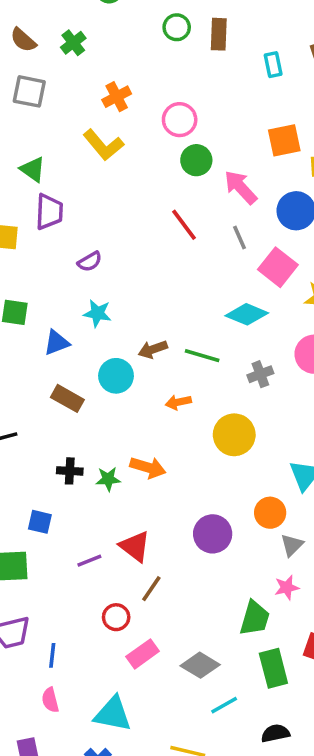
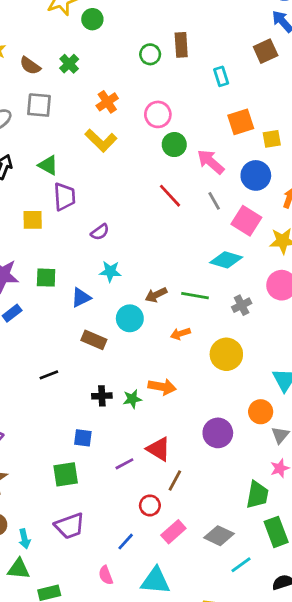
green circle: (177, 27) -> (150, 54), moved
cyan rectangle: (273, 65) -> (221, 76), moved
blue line: (52, 655) -> (126, 542), moved, turned 42

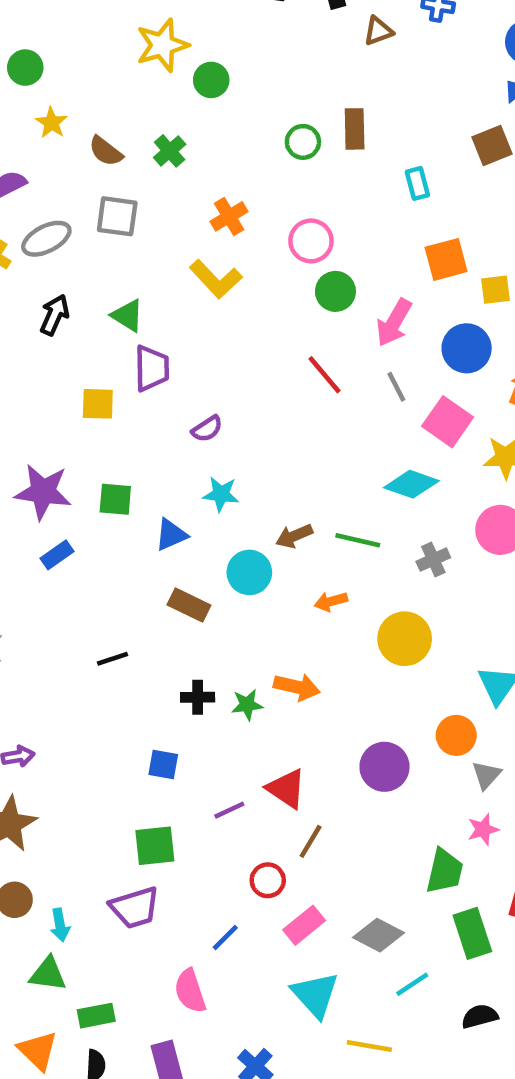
pink arrow: (211, 162) -> (394, 323), turned -104
green square: (66, 474) -> (155, 846), moved
pink semicircle: (106, 575) -> (190, 991), size x1.4
cyan triangle: (155, 581) -> (315, 995), moved, turned 40

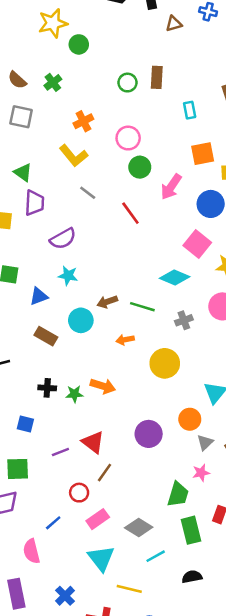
gray line: (396, 387) -> (88, 193), moved, turned -30
purple semicircle: (207, 429) -> (63, 239), size x1.5

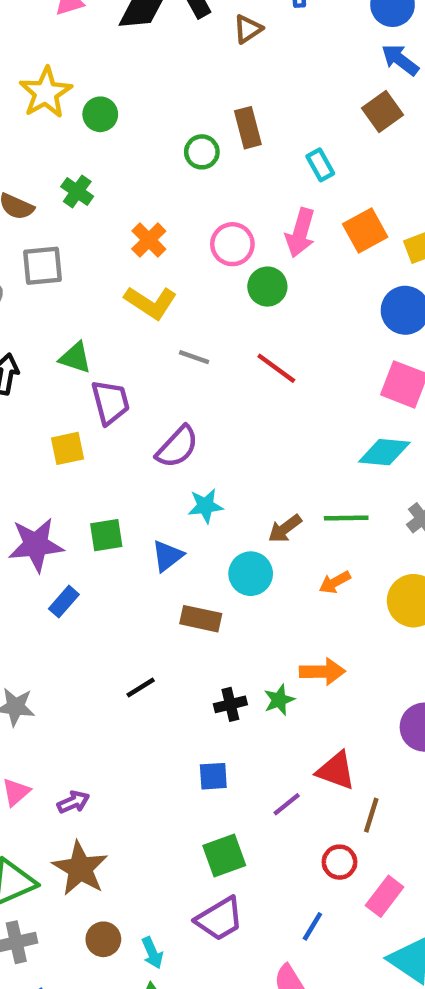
pink arrow: (171, 187) -> (300, 233), moved

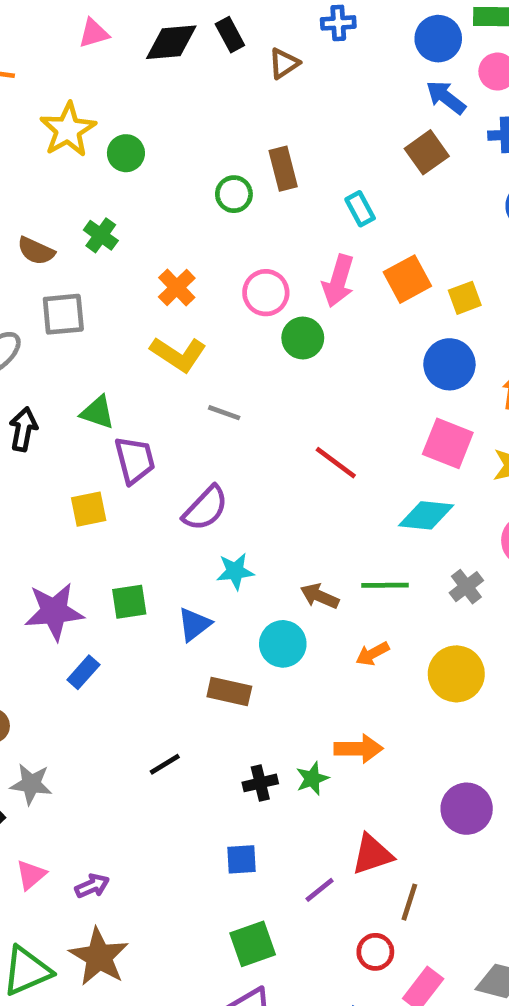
red line: (276, 368) -> (336, 463), moved
brown arrow: (285, 529) -> (320, 596), turned 60
red triangle: (336, 771) -> (372, 854), turned -39

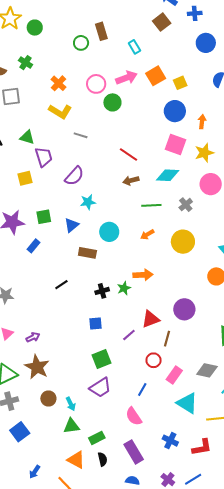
pink arrow: (338, 281) -> (127, 78), turned -125
brown arrow: (320, 596) -> (131, 180), moved, turned -35
blue rectangle: (83, 672) -> (34, 246), moved
purple circle: (467, 809) -> (184, 309), moved

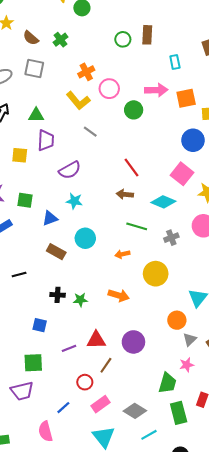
pink circle: (96, 84) -> (109, 89), moved
green triangle: (27, 137) -> (36, 115), turned -35
orange arrow: (143, 275) -> (119, 295), moved

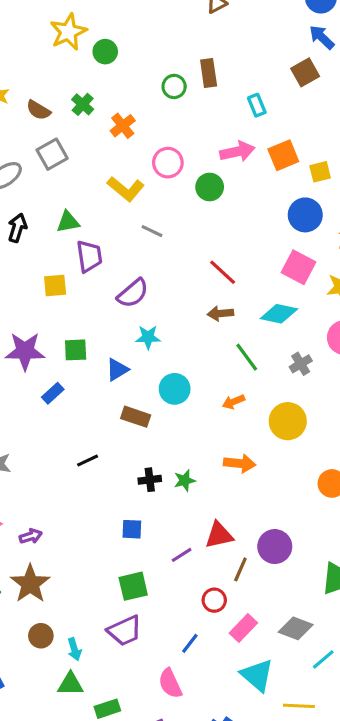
gray square: (34, 69) -> (52, 154), turned -30
orange cross: (86, 72) -> (123, 126), moved
green line: (137, 226) -> (247, 357), turned 48
purple circle: (133, 342) -> (275, 547), moved

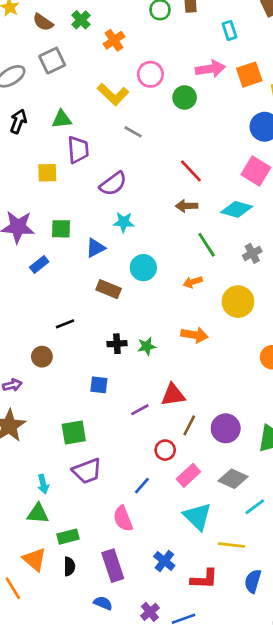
purple circle: (275, 547) -> (226, 428), moved
green square: (133, 586) -> (74, 433), moved
brown circle: (41, 636) -> (42, 357), moved

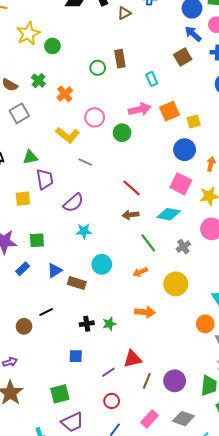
blue triangle: (95, 248) -> (55, 270), moved
brown circle: (42, 357) -> (24, 326), moved
red circle: (165, 450) -> (112, 401), moved

